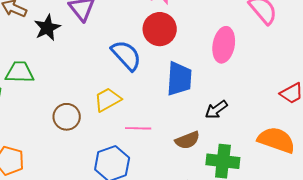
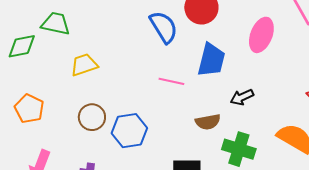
yellow trapezoid: (108, 100) -> (84, 65), moved
brown circle: (67, 117) -> (92, 117), moved
pink line: (138, 128) -> (171, 81), moved

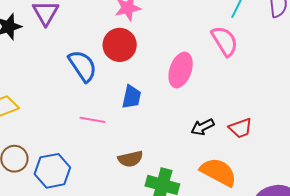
blue trapezoid: (211, 60) -> (132, 97), size x0.7
black arrow: (242, 97) -> (202, 127), moved

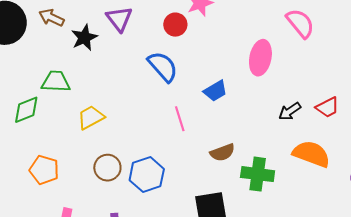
red circle: (120, 45) -> (175, 25), moved, size x0.7
blue trapezoid: (132, 97) -> (215, 91), turned 55
pink line: (92, 120) -> (180, 119), turned 70

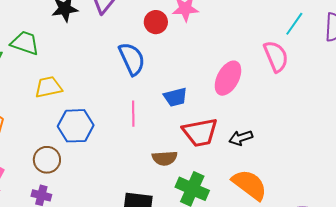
red trapezoid: (327, 107) -> (200, 132), moved, size x1.5
brown circle: (107, 168) -> (47, 160), moved
blue hexagon: (147, 175) -> (76, 126), moved

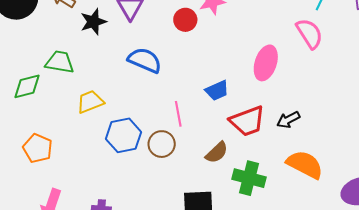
blue semicircle: (132, 59) -> (145, 60), moved, turned -32
brown semicircle: (165, 158) -> (217, 152), turned -30
brown circle: (47, 160) -> (162, 144), moved

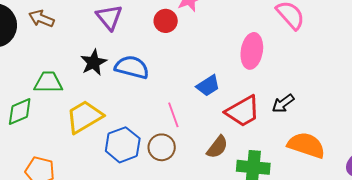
black star: (93, 22) -> (94, 62), moved
yellow trapezoid: (90, 102) -> (84, 117), size x1.4

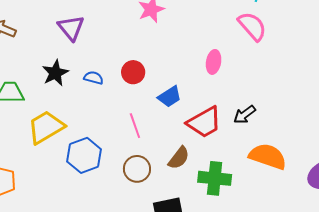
red circle: (166, 21) -> (133, 72), moved
pink ellipse: (252, 51) -> (214, 62), size x0.7
blue semicircle: (132, 67) -> (94, 78), size x0.6
brown circle: (162, 147) -> (137, 169), moved

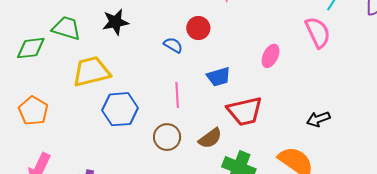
red circle: (133, 72) -> (198, 28), moved
blue semicircle: (94, 78) -> (173, 45), moved
black arrow: (245, 115) -> (318, 119), moved

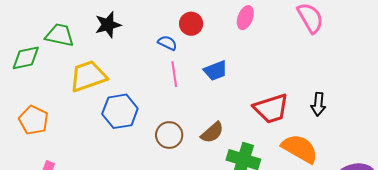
pink ellipse: (271, 56) -> (245, 18), moved
pink line: (177, 95) -> (174, 74), moved
red trapezoid: (245, 111) -> (271, 109), moved
black arrow: (318, 119) -> (318, 104), turned -60

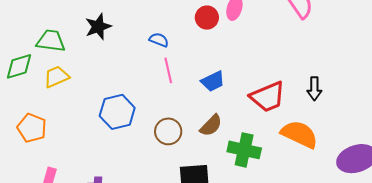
red circle: (191, 24) -> (207, 18), moved
blue trapezoid: (215, 71) -> (213, 81), moved
yellow trapezoid: (88, 76) -> (56, 77), moved, size x0.7

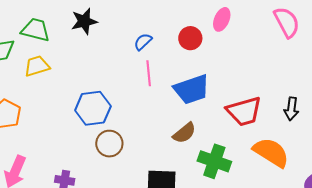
red circle: (207, 18) -> (190, 38), moved
blue semicircle: (159, 40) -> (143, 42), turned -72
blue trapezoid: (213, 81) -> (192, 89), size x1.5
brown circle: (168, 131) -> (109, 144), moved

